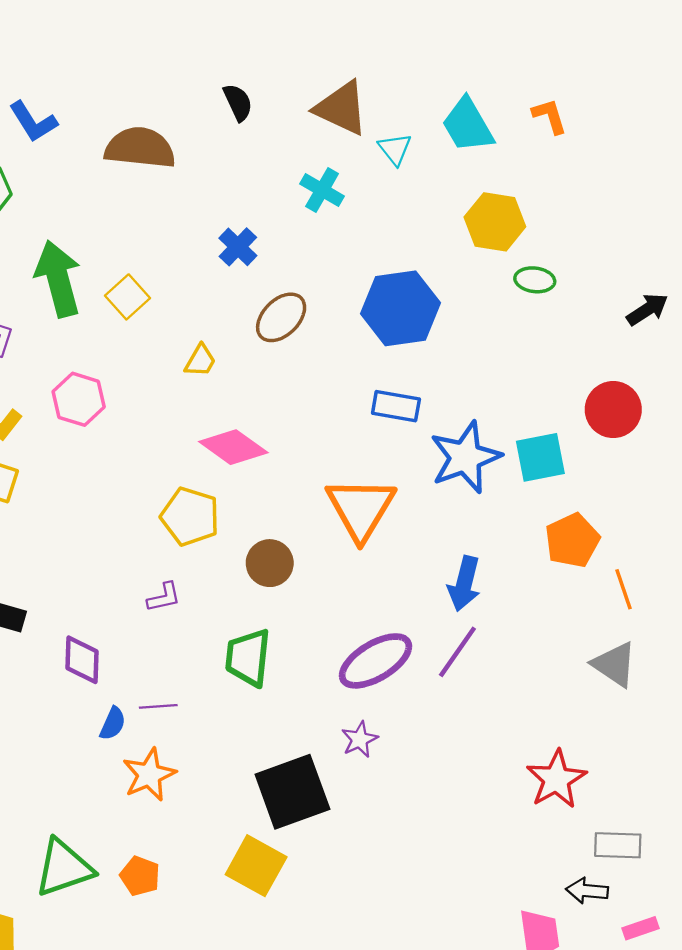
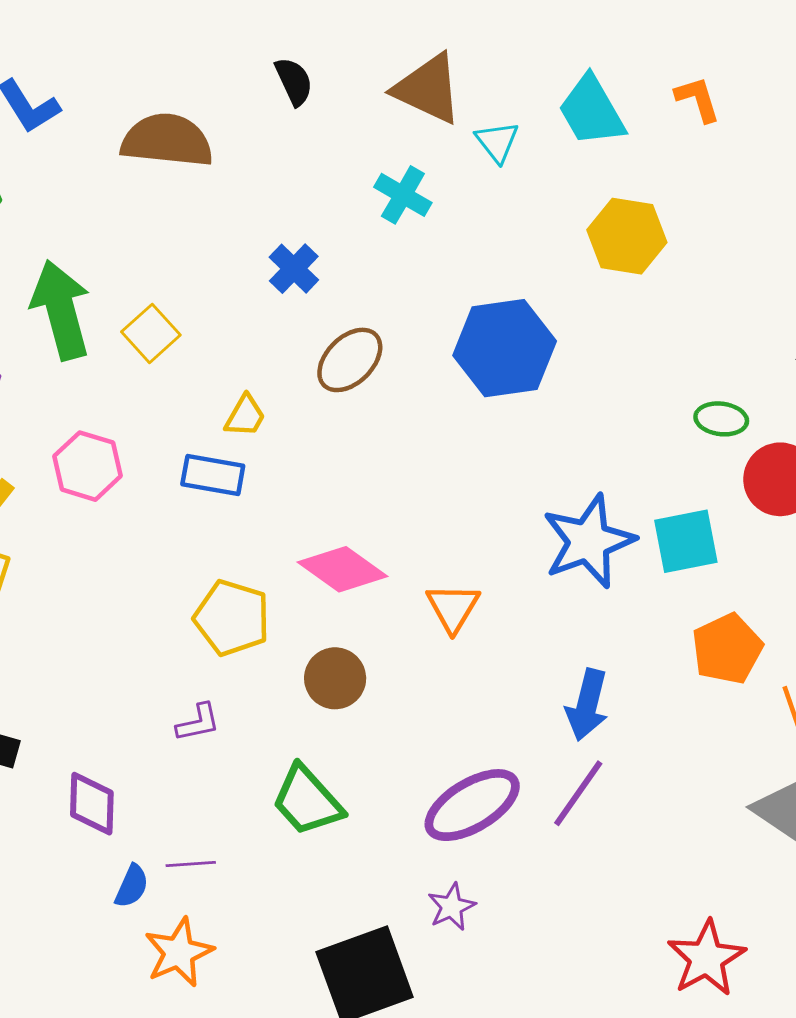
green ellipse: (535, 280) -> (721, 419), moved
blue rectangle: (396, 406) -> (213, 475), moved
pink diamond: (233, 447) -> (342, 569), moved
orange triangle: (361, 509) -> (453, 608), size x0.6
green trapezoid: (248, 658) -> (307, 801), turned -48

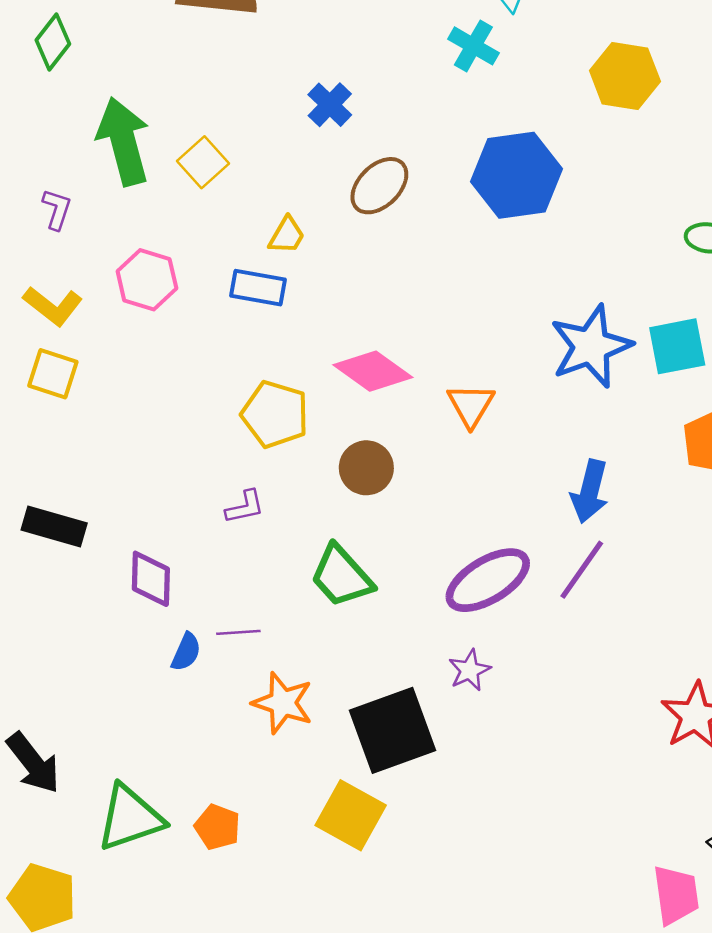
cyan cross: (403, 195) -> (473, 46), moved
orange star: (179, 952) -> (283, 703), moved, turned -30

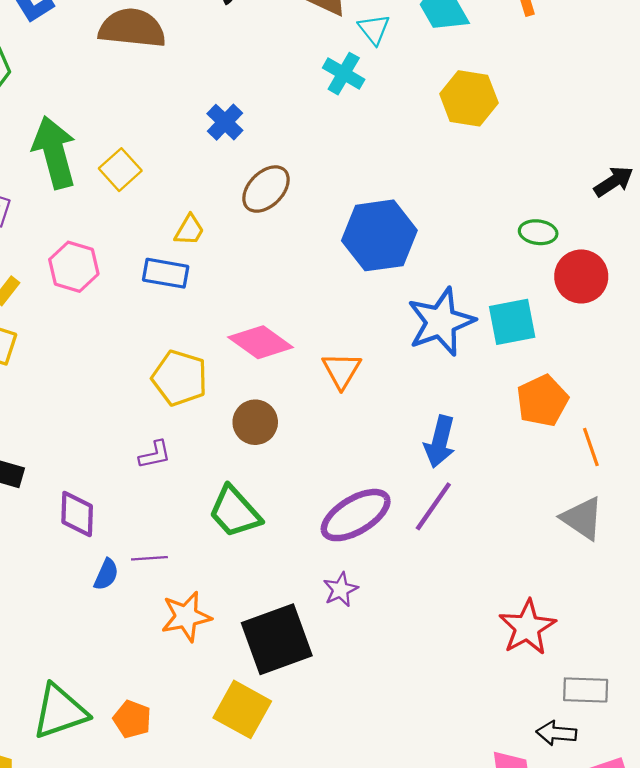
blue hexagon: (517, 175) -> (379, 235), moved
orange star: (283, 703) -> (186, 617), turned -30

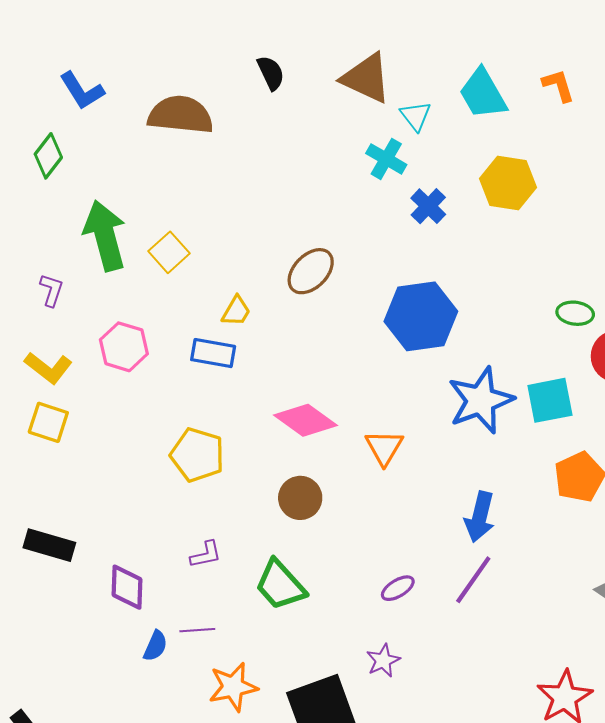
blue cross: (225, 122) -> (428, 206), moved
yellow pentagon: (180, 378) -> (197, 455), moved
purple L-shape: (155, 455) -> (206, 555), moved
purple ellipse: (356, 515) -> (398, 588), size x0.5

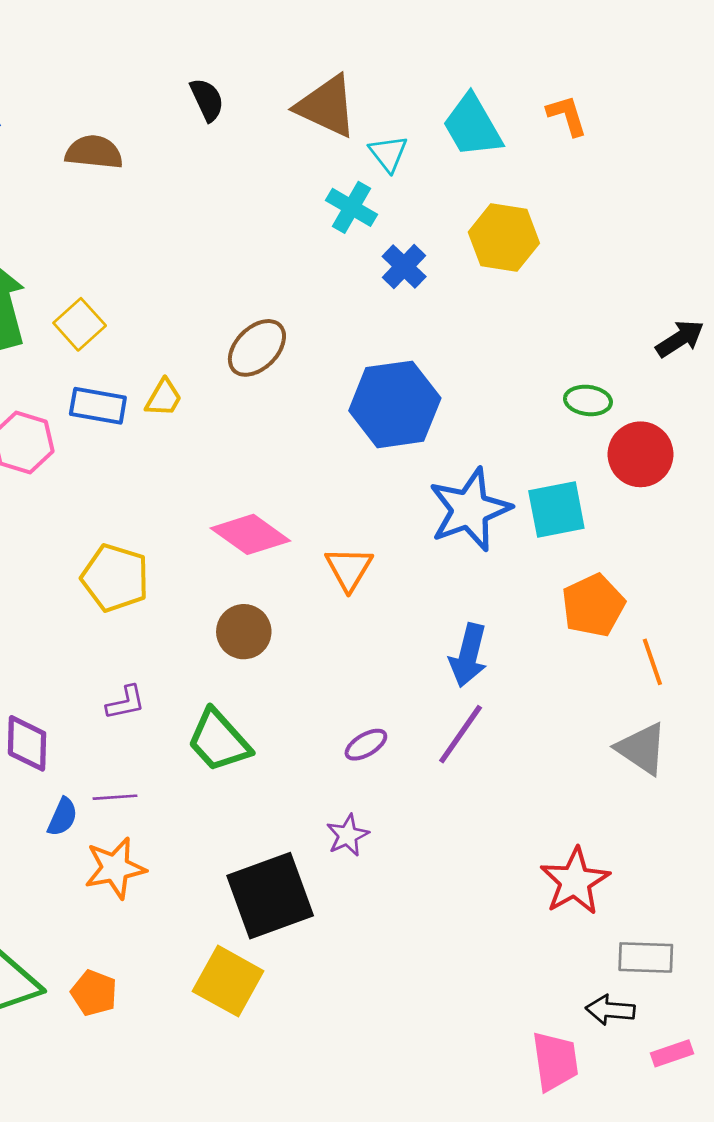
brown semicircle: (181, 115) -> (94, 152), size x0.7
blue rectangle: (213, 353) -> (98, 406), moved
orange star: (233, 687) -> (115, 868), moved

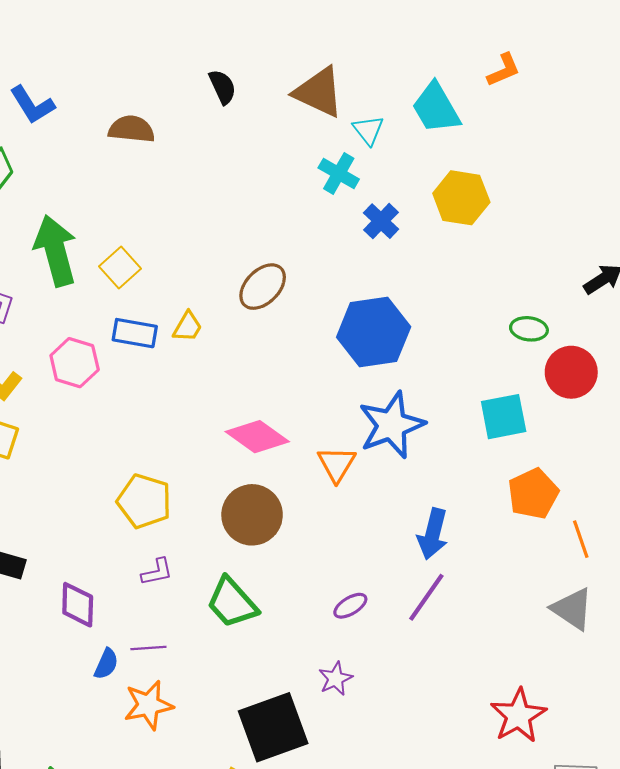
orange L-shape: (567, 115) -> (504, 70), moved, turned 84
blue star: (470, 509) -> (392, 425), moved
yellow pentagon: (115, 578) -> (144, 501), moved
brown circle: (244, 632) -> (252, 515), size x1.4

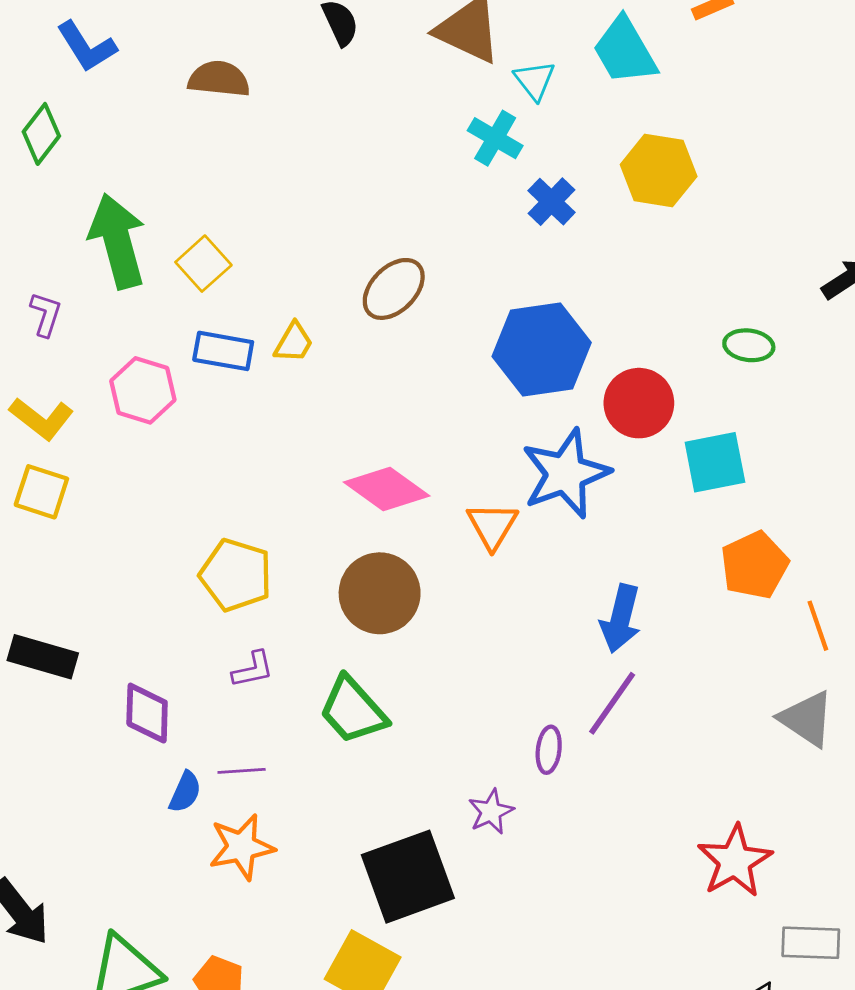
red circle: (571, 372) -> (639, 403), moved
purple ellipse: (350, 606) -> (549, 750), moved, turned -52

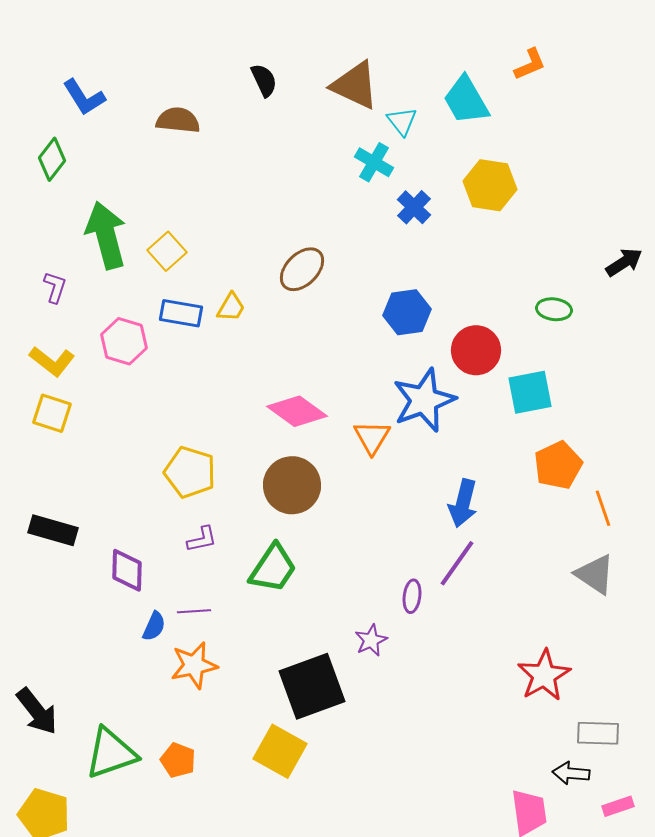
blue hexagon: (542, 350) -> (407, 312), size x0.7
green trapezoid: (353, 710) -> (273, 568), turned -104

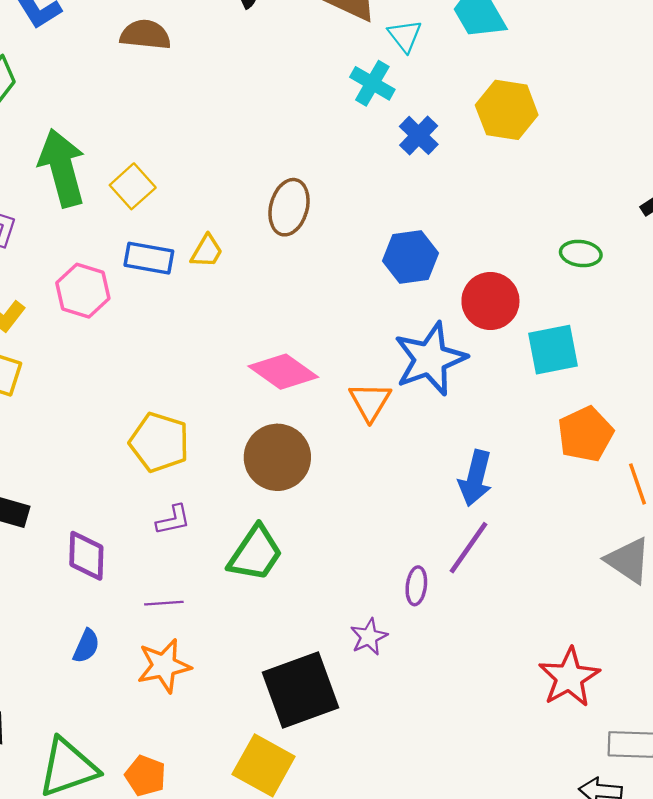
brown ellipse: (302, 269) -> (289, 207), turned -30
blue semicircle: (154, 626) -> (86, 646), moved

